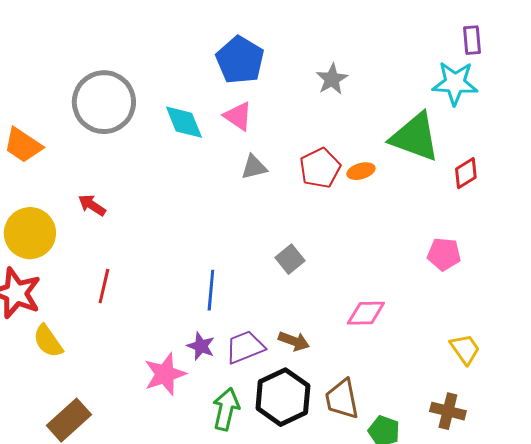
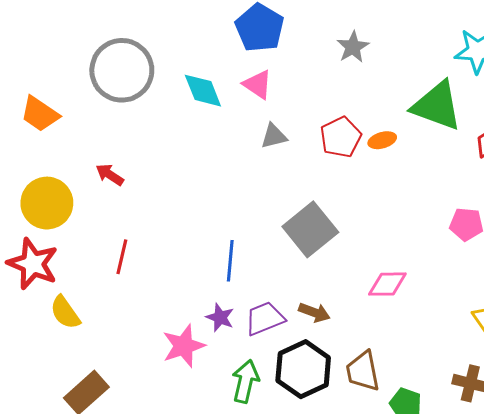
gray square: (290, 259) -> (310, 229), size x1.8

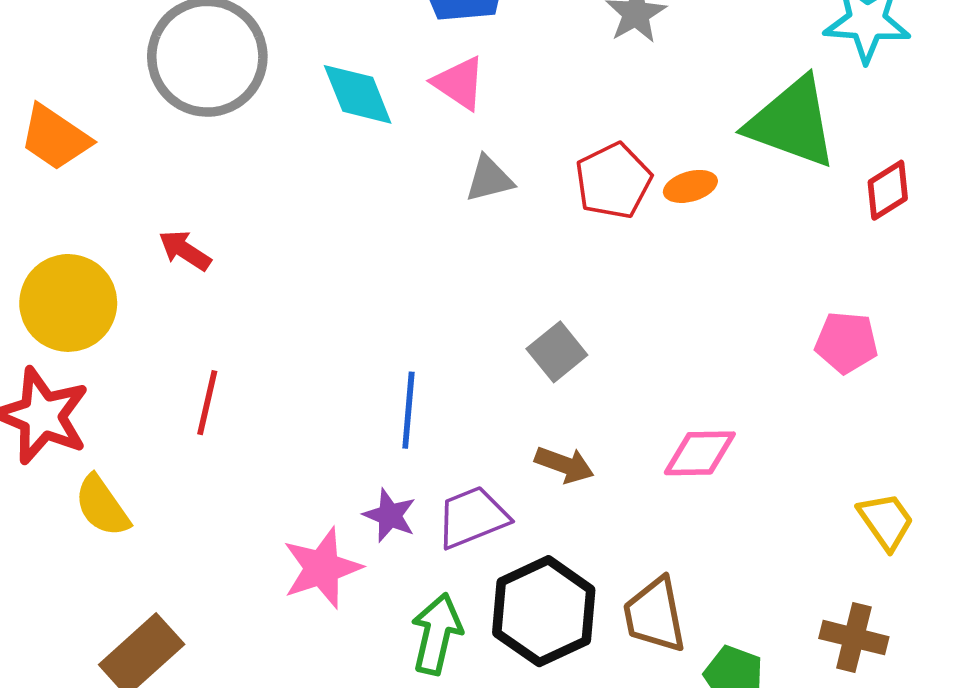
gray square: (310, 229) -> (557, 352), size x0.6
brown arrow: (314, 312) -> (564, 465), moved

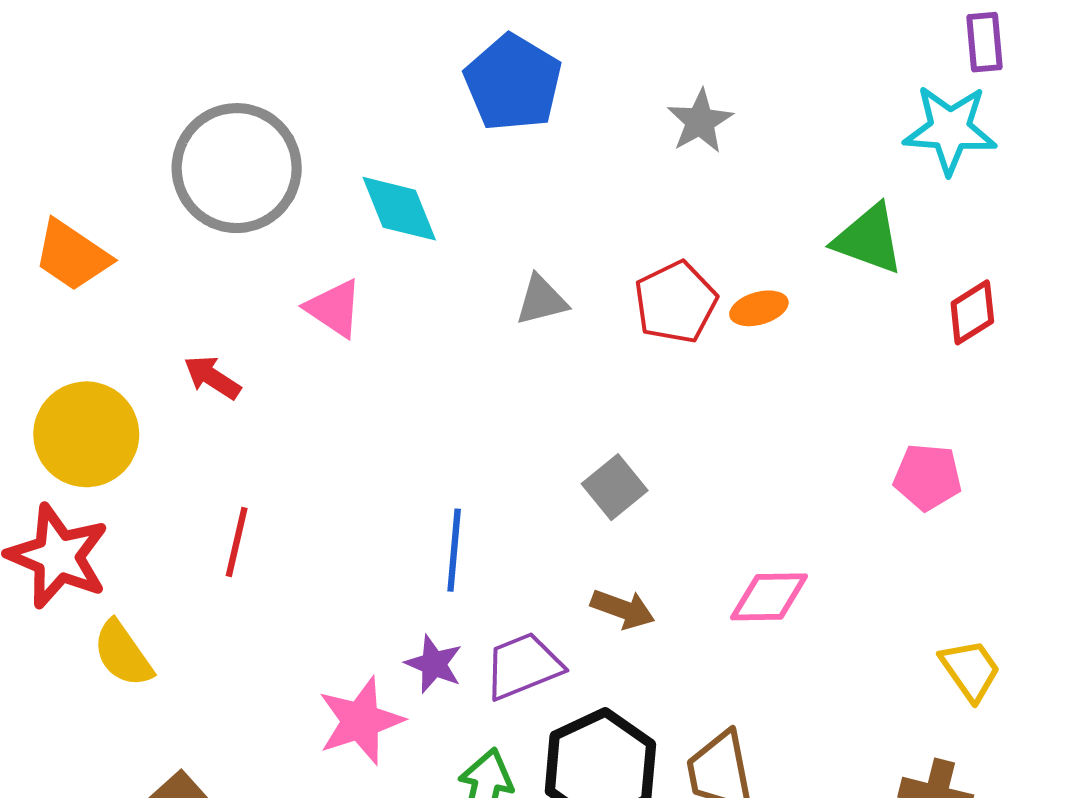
pink triangle: (459, 83) -> (334, 308), moved
green triangle: (792, 123) -> (869, 239), size x0.7

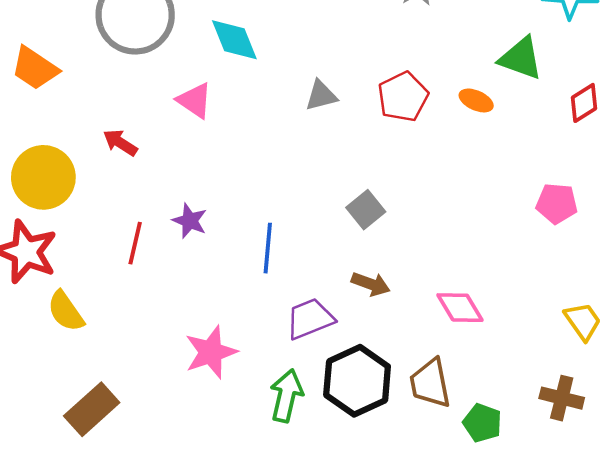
orange ellipse: (759, 308) -> (476, 100), moved, turned 40
pink diamond: (769, 597) -> (460, 308), moved, turned 60
purple star: (434, 664) -> (190, 221), moved

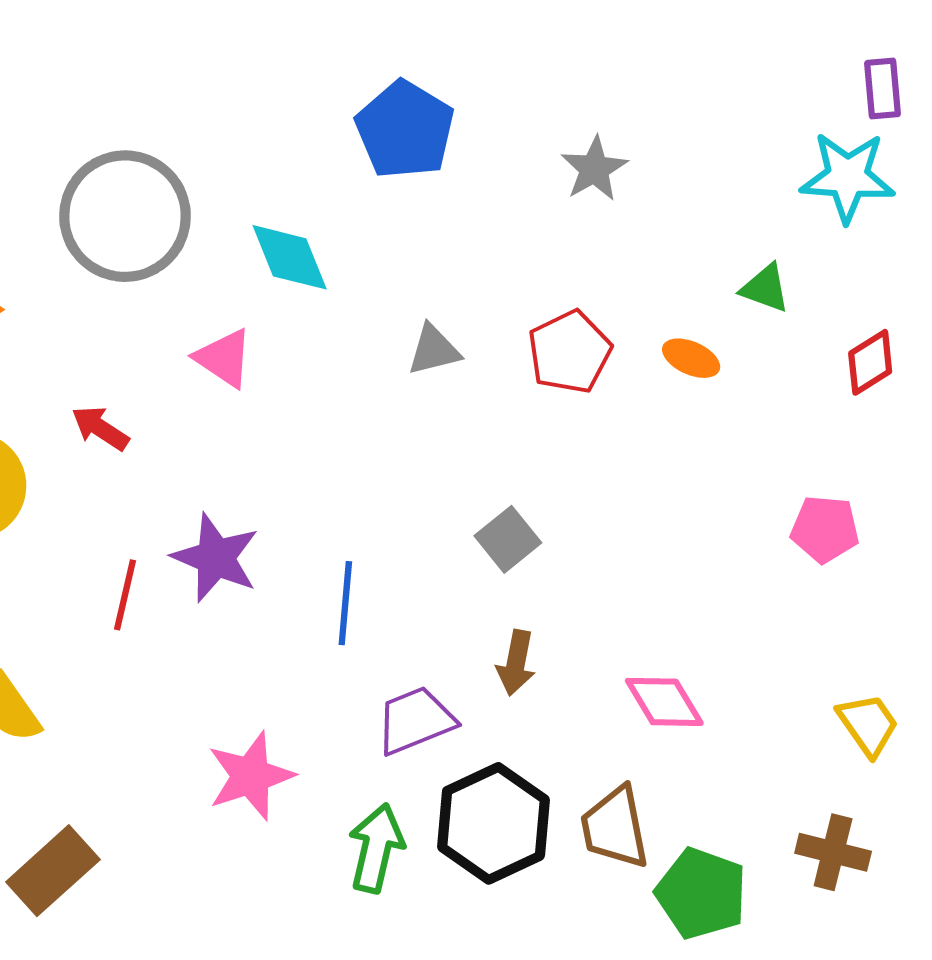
green triangle: (521, 58) -> (765, 288), size x0.7
purple star: (190, 221) -> (216, 558), size x1.5
brown arrow: (371, 284) -> (516, 663), turned 81
green pentagon: (482, 423) -> (701, 893), size x1.4

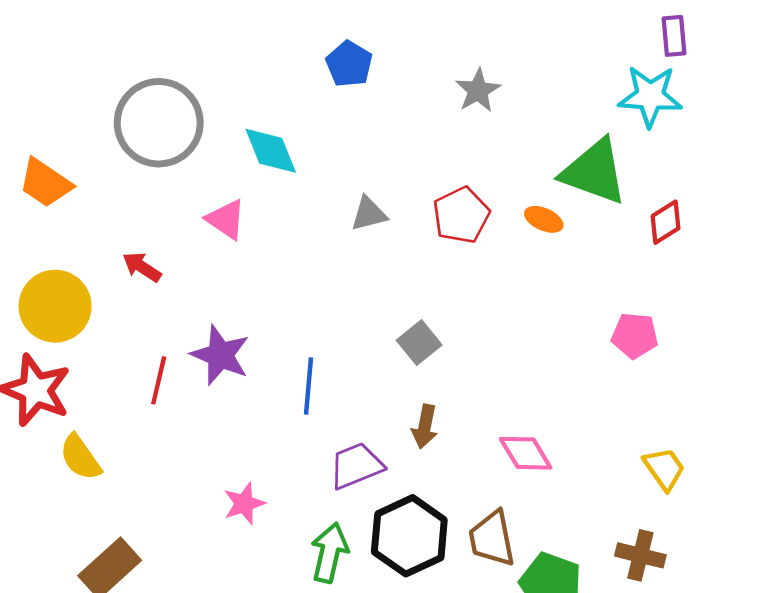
blue pentagon: (405, 130) -> (349, 64), size x0.7
green triangle: (765, 288) -> (594, 172), size x2.0
pink star: (251, 776) -> (244, 504), size x0.7

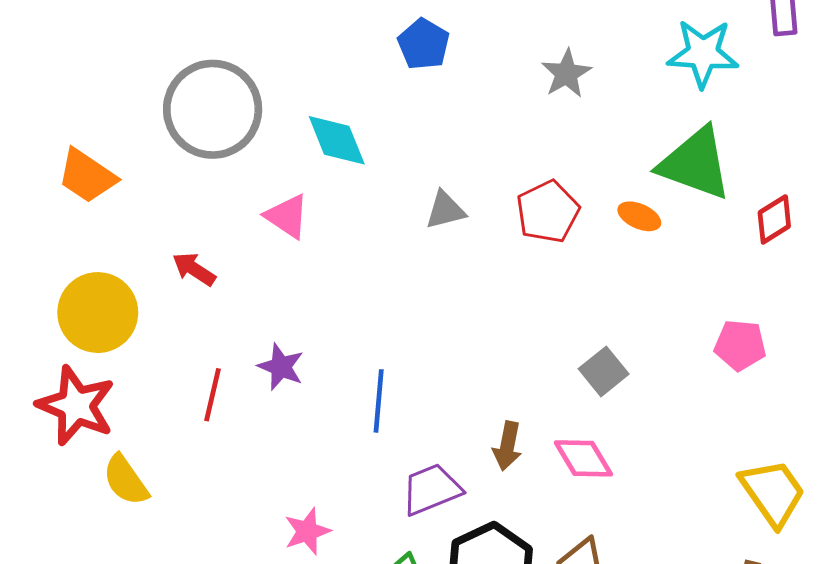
cyan star: (650, 96) -> (703, 53), moved
gray square: (419, 343) -> (604, 371), moved
purple star: (220, 355) -> (281, 367), size x0.7
pink diamond: (526, 453) -> (583, 458), moved
yellow trapezoid: (664, 469) -> (773, 493), size x1.4

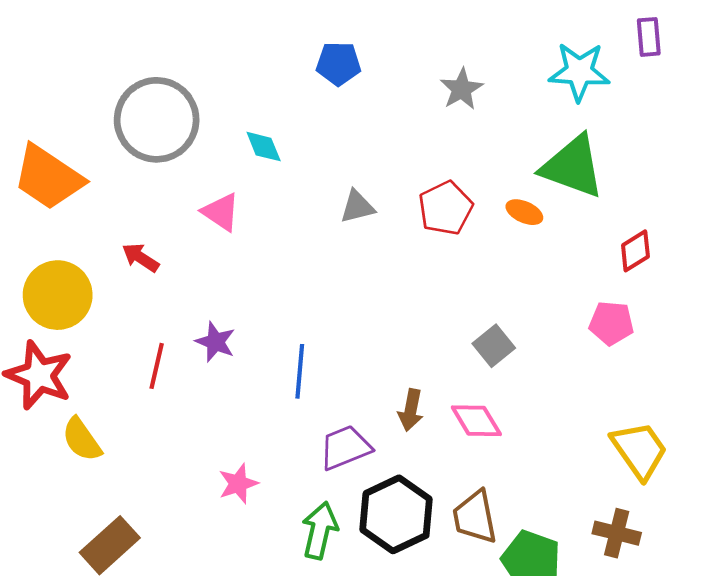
blue pentagon: (424, 44) -> (338, 64), turned -30
cyan diamond: (337, 140) -> (264, 147), size x0.7
orange trapezoid: (87, 176) -> (48, 177), size x1.4
red diamond: (774, 219) -> (635, 251), moved

